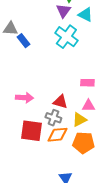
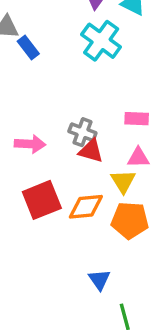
gray cross: (53, 118) -> (82, 132), moved
yellow triangle: (79, 120) -> (123, 181), turned -35
red square: (31, 131) -> (42, 200), turned -30

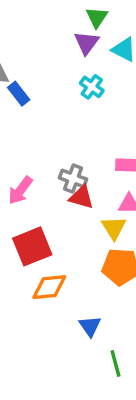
cyan cross: (101, 41) -> (92, 87), size x0.6
pink arrow: (30, 144) -> (20, 190), turned 124
orange diamond: (86, 207) -> (49, 287), moved

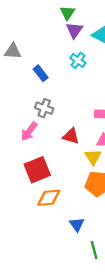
green triangle: (97, 17) -> (67, 13), moved
blue rectangle: (19, 94) -> (41, 73), moved
gray cross: (73, 179) -> (44, 108), moved

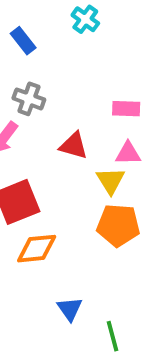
blue triangle: (77, 224) -> (70, 309), moved

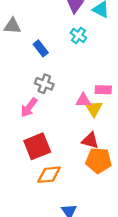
red triangle: (74, 146) -> (90, 140), moved
pink triangle: (128, 153) -> (83, 100), moved
yellow triangle: (111, 181) -> (94, 109), moved

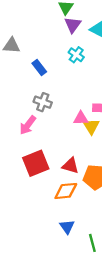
red triangle: (90, 140) -> (70, 166), moved
orange diamond: (49, 175) -> (66, 191), moved

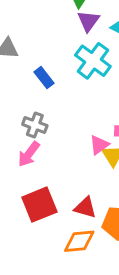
cyan cross: (76, 55) -> (93, 61), size x1.6
gray cross: (43, 102) -> (35, 125), moved
pink triangle: (81, 118) -> (99, 145), turned -35

